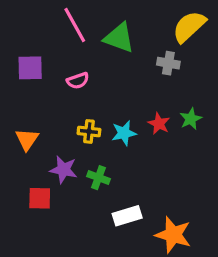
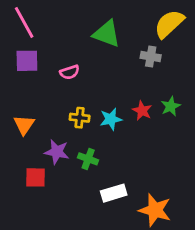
pink line: (75, 25) -> (24, 22), moved

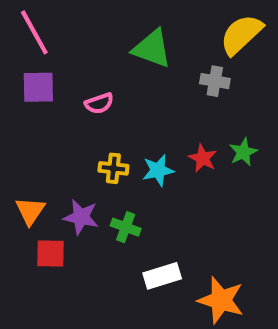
orange triangle: (24, 125) -> (30, 211), moved

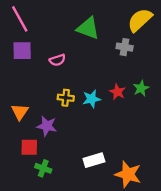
orange triangle: (30, 211) -> (20, 112), moved
green cross: (126, 227) -> (43, 168), moved

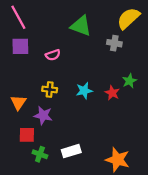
red star: (117, 92) -> (112, 93), moved
yellow cross: (66, 98) -> (50, 90), moved
white rectangle: (94, 160) -> (71, 151), moved

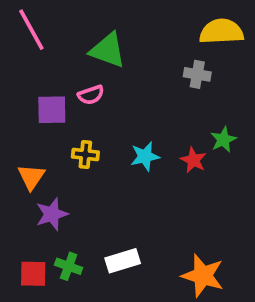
yellow semicircle: (128, 18) -> (221, 32), turned 40
green triangle: (81, 26) -> (108, 50), moved
purple square: (20, 46) -> (52, 110), moved
purple star: (43, 115) -> (52, 214), moved, turned -30
red square: (27, 135) -> (33, 274), moved

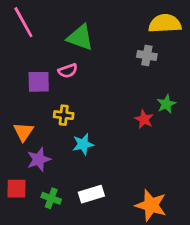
cyan star: (145, 156) -> (83, 144), moved
red square: (33, 274) -> (16, 189), moved

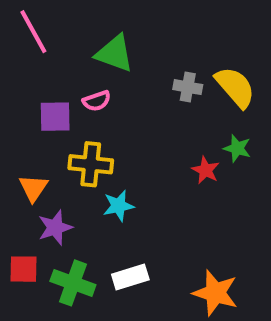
yellow semicircle: (165, 24) -> (235, 87), moved, turned 52
gray cross: (147, 55) -> (188, 87), moved
green star: (166, 104) -> (237, 148), turned -30
yellow cross: (64, 115) -> (91, 164), size x1.5
green cross: (51, 198) -> (73, 283), size x1.5

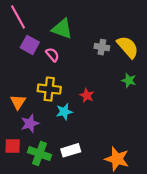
pink semicircle: (97, 101) -> (52, 55), turned -112
purple square: (55, 117) -> (30, 45), moved, turned 30
red star: (206, 170) -> (87, 95), moved

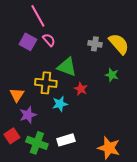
pink line: (18, 17) -> (38, 16), moved
green triangle: (62, 29) -> (67, 67), moved
pink semicircle: (52, 55) -> (49, 40), moved
green star: (129, 80) -> (112, 75), moved
red square: (13, 146) -> (12, 136), turned -35

